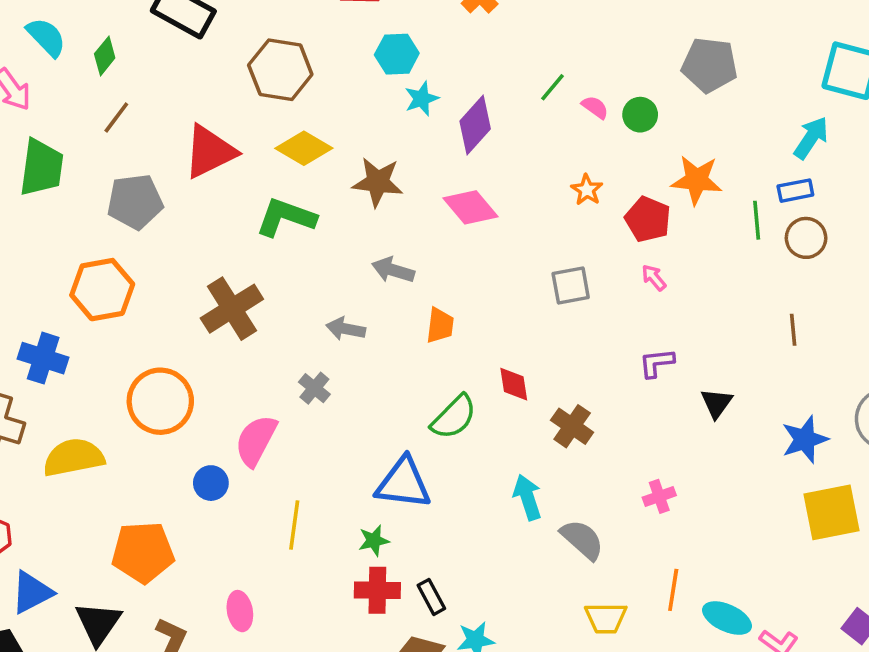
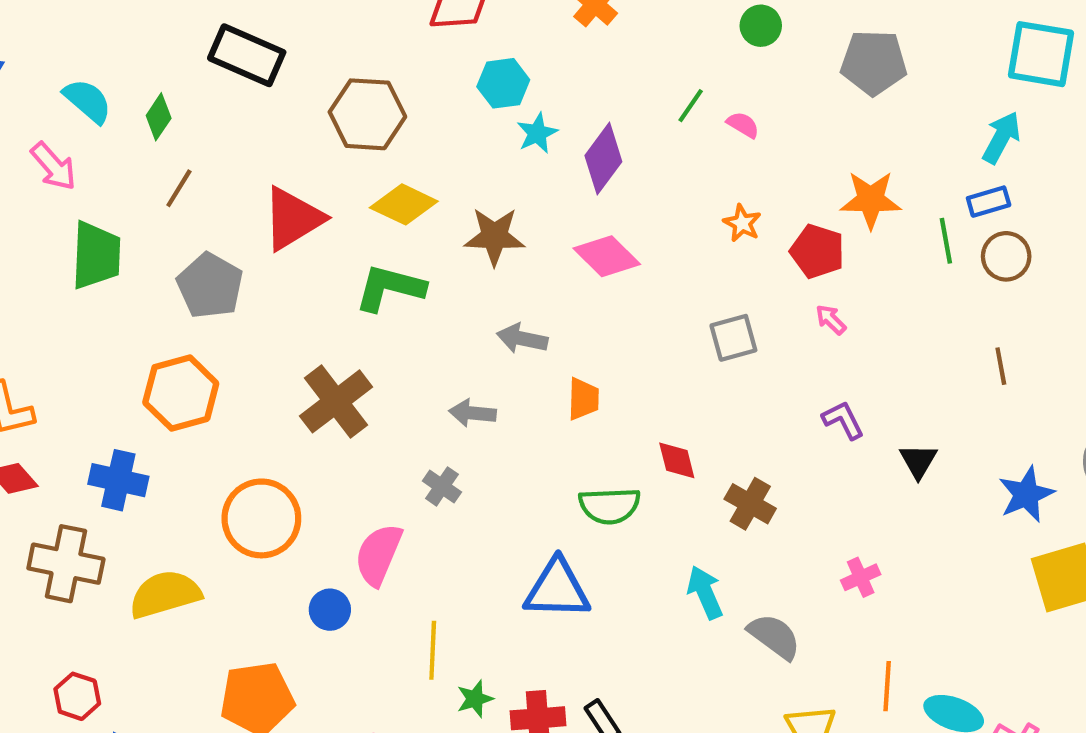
green circle: (640, 115) -> (761, 26), moved
gray pentagon: (135, 202) -> (210, 286), turned -30
purple L-shape: (657, 363) -> (843, 420), turned 75
green semicircle: (454, 417) -> (610, 506), turned 48
green star: (374, 541) -> (475, 699), moved

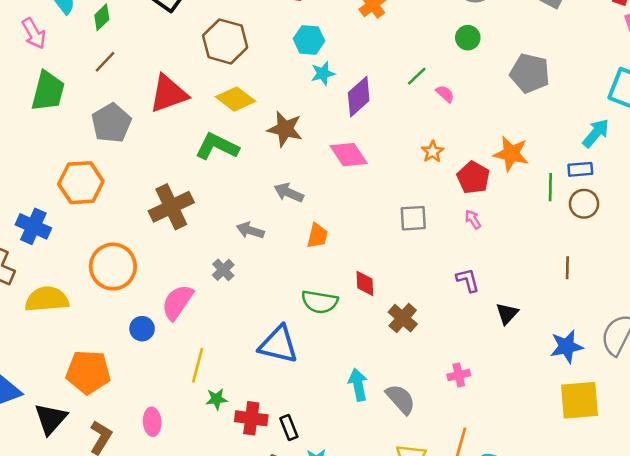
cyan arrow: (705, 592) -> (358, 385), moved

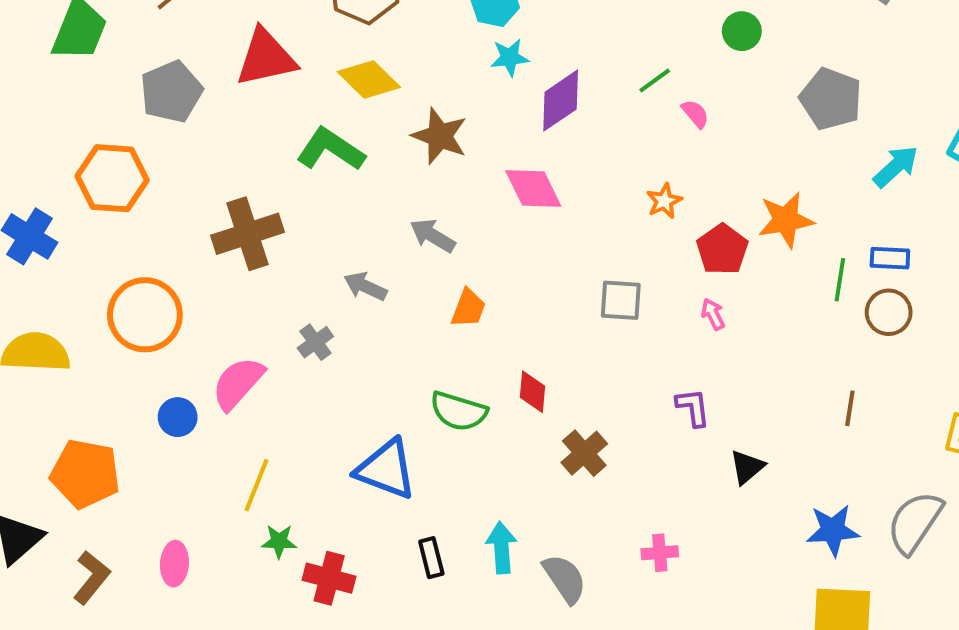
cyan arrow: (596, 133) -> (896, 166), moved
orange star: (511, 154) -> (786, 220), turned -30
black rectangle: (289, 428) -> (431, 558), moved

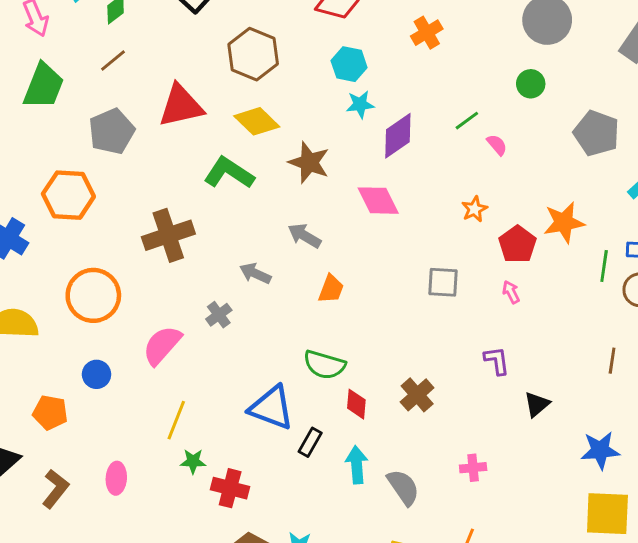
red diamond: (532, 392) -> (356, 404), moved
blue circle: (178, 417) -> (97, 374), moved
orange pentagon: (85, 474) -> (50, 413), size x0.7
black rectangle: (431, 558) -> (310, 442), moved, turned 44

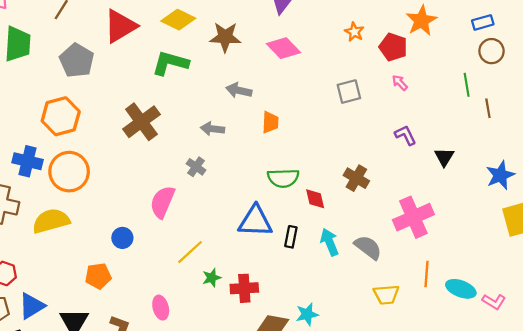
green line: (604, 266) -> (467, 85), moved
orange circle: (93, 295) -> (69, 172), moved
yellow line: (176, 420) -> (190, 252), turned 44
pink cross: (473, 468) -> (413, 217), size x2.0

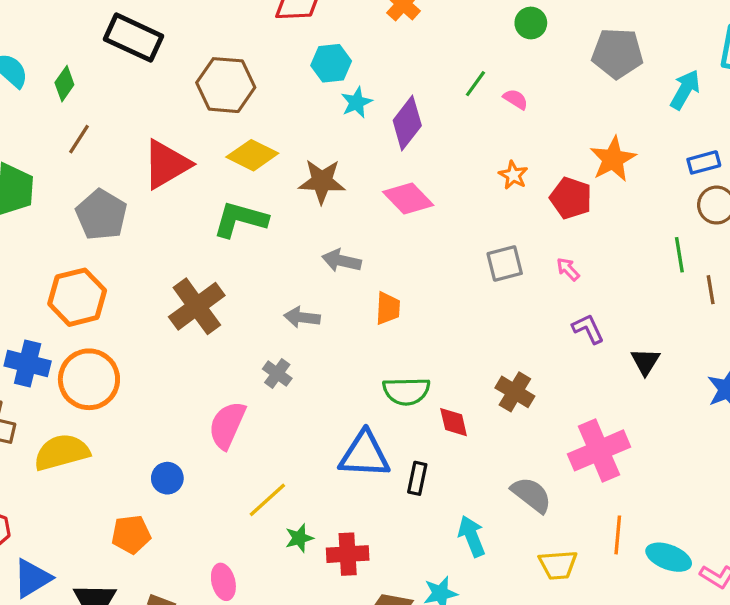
pink arrow: (400, 83) -> (568, 269), moved
cyan arrow: (329, 242) -> (472, 536), moved

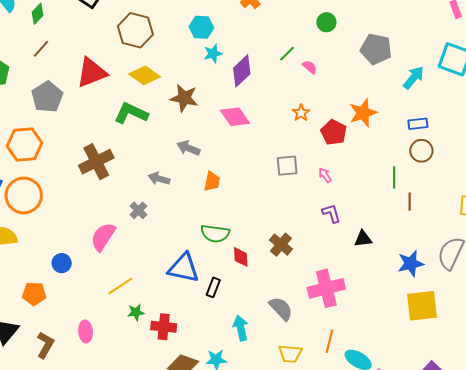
black triangle: (645, 362) -> (363, 239), turned 42

